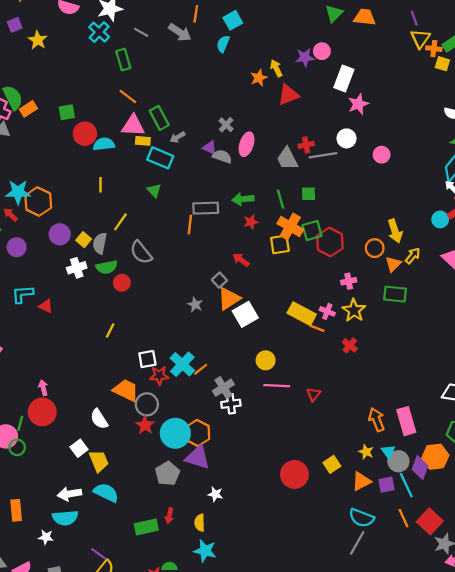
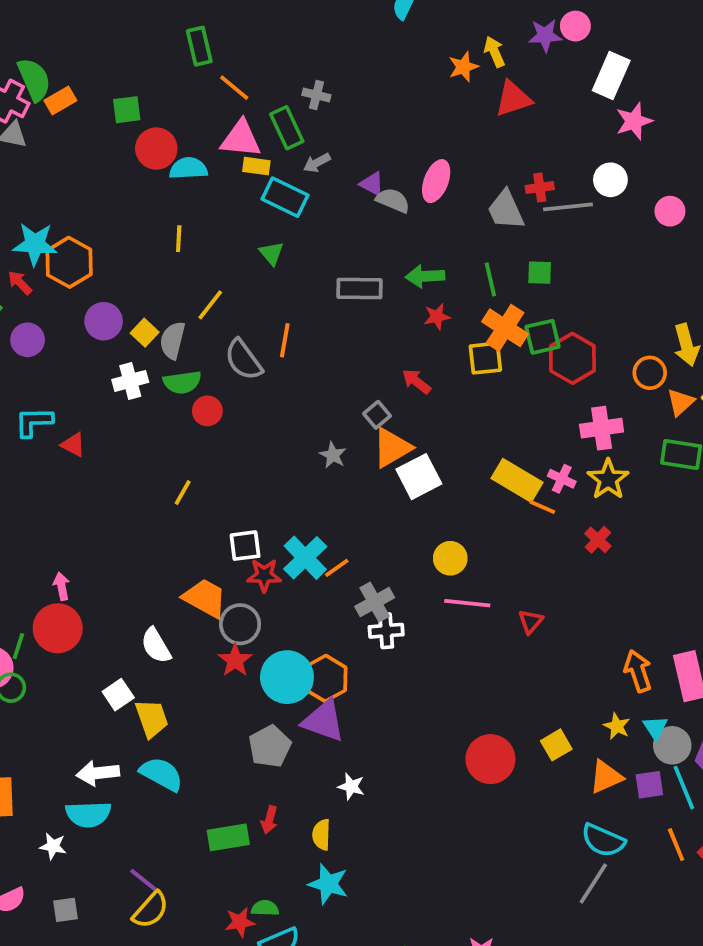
green rectangle: (123, 60) -> (199, 46), moved
gray cross: (226, 125) -> (316, 95), moved, turned -32
orange line: (190, 224) -> (285, 340), moved
pink cross: (349, 281) -> (602, 428), size x1.5

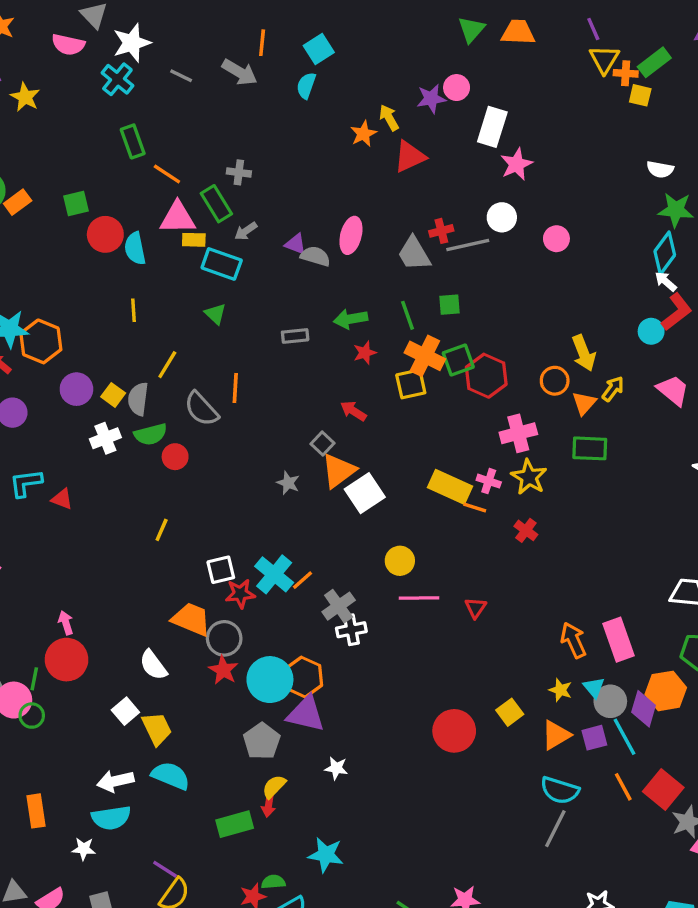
cyan semicircle: (188, 168) -> (135, 248), turned -92
gray rectangle: (360, 289) -> (295, 336), size x0.7
yellow semicircle: (321, 835) -> (274, 787), moved, turned 48

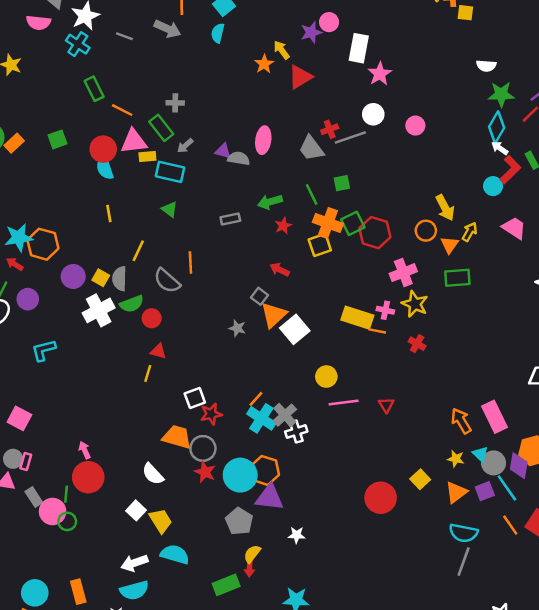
red circle: (105, 234) -> (103, 149), moved
white cross: (105, 438) -> (99, 310), size x1.4
red triangle: (62, 499) -> (158, 351), moved
cyan cross: (274, 574) -> (261, 418), moved

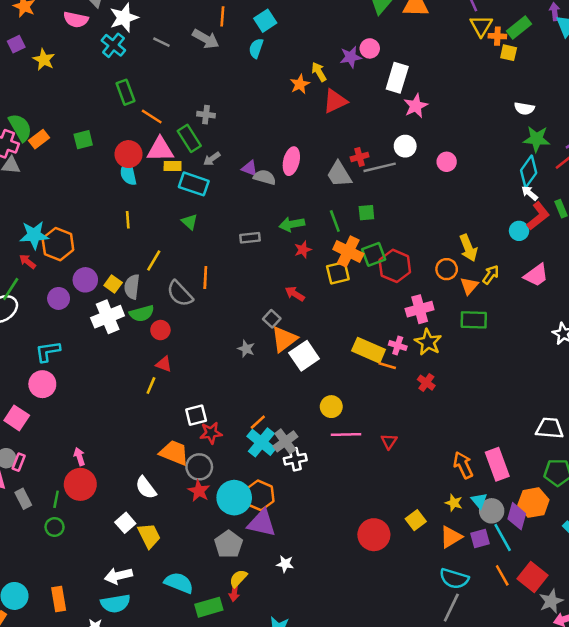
pink trapezoid: (514, 228) -> (536, 275), turned 105
purple circle: (28, 299) -> (59, 298), moved
pink circle: (53, 511) -> (42, 384), moved
cyan semicircle: (175, 554) -> (179, 583), moved

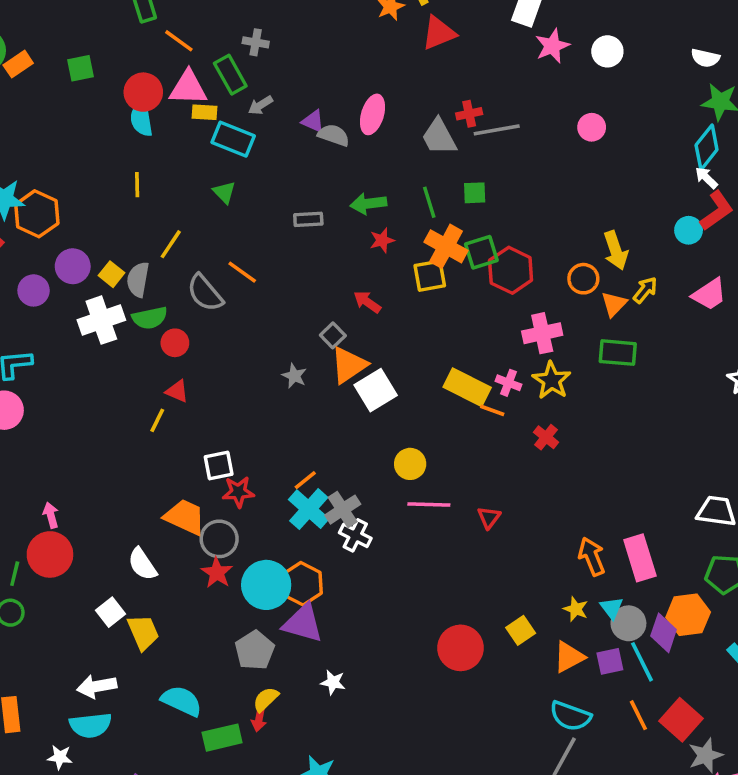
white circle: (405, 146) -> (607, 51), moved
orange line: (205, 278) -> (242, 272), turned -60
white cross: (295, 459) -> (355, 535), turned 35

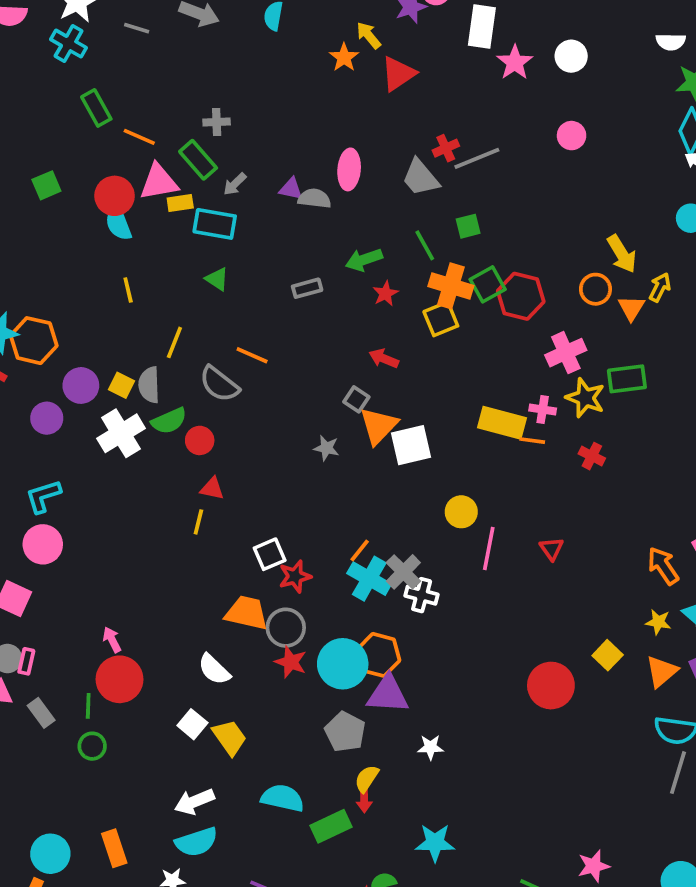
green rectangle: (618, 353) -> (627, 379), moved
white square: (376, 390) -> (411, 445), turned 30
pink line: (429, 505) -> (489, 548), turned -69

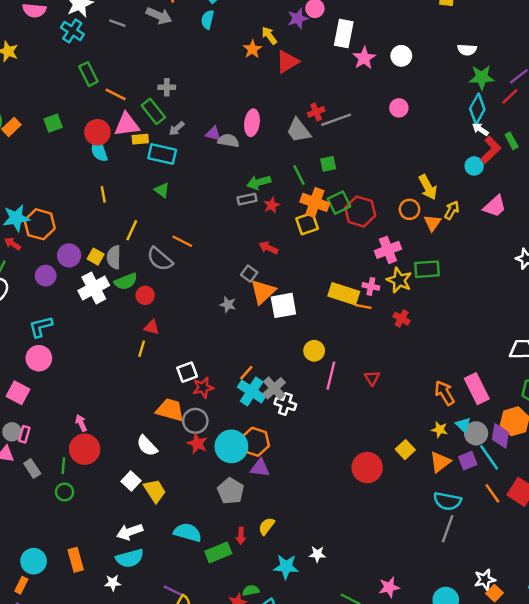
gray rectangle: (307, 288) -> (247, 199), moved
purple triangle: (388, 694) -> (260, 468), size x0.7
white star: (430, 747) -> (317, 554), moved
yellow semicircle: (367, 779) -> (267, 526), moved

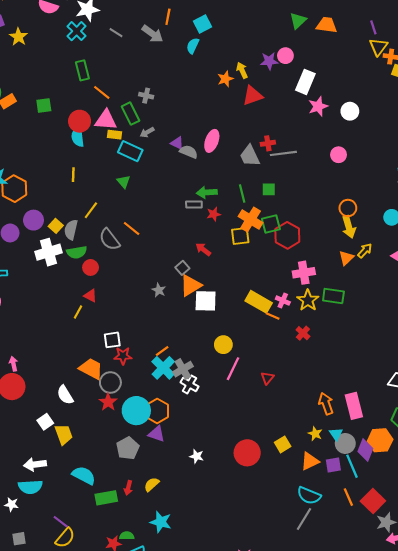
orange circle: (409, 209) -> (348, 208), moved
white star: (317, 554) -> (197, 456), moved

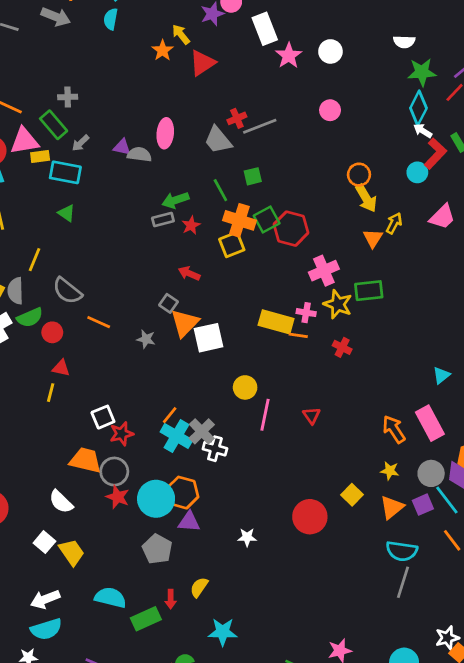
white rectangle: (305, 82) -> (265, 29), turned -30
orange line: (132, 228) -> (99, 322), moved
cyan triangle: (336, 434) -> (441, 375), moved, turned 40

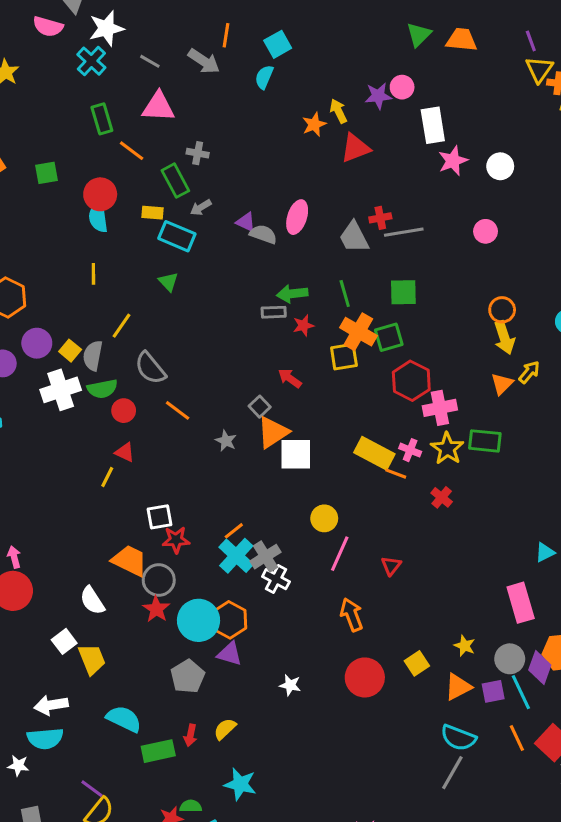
pink triangle: (24, 141) -> (158, 107), moved
green square: (253, 176) -> (403, 292), moved, size x1.4
red hexagon: (291, 229) -> (411, 381), moved
orange arrow: (394, 429) -> (352, 615), moved

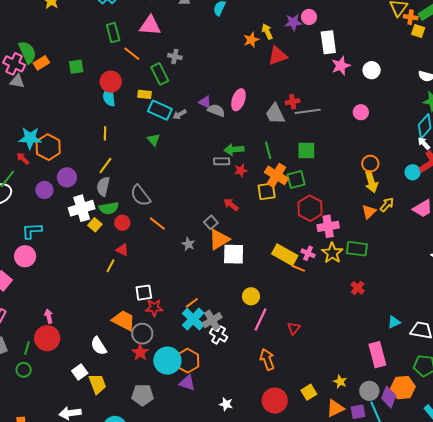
gray arrow: (201, 207) -> (180, 114), moved
yellow line: (122, 326) -> (105, 166), moved
yellow square: (70, 351) -> (95, 225), moved
red cross: (442, 497) -> (358, 288), moved
gray pentagon: (188, 676) -> (143, 395), moved, turned 30

